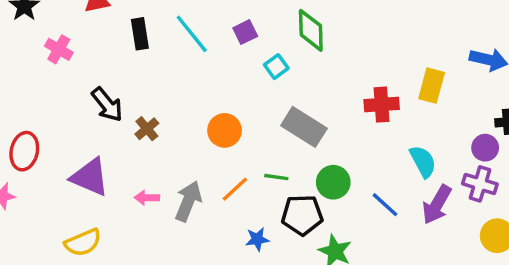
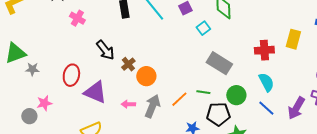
orange circle: (225, 130) -> (146, 76), moved
red ellipse: (24, 151) -> (71, 75), moved
cyan semicircle: (423, 161) -> (266, 82), moved

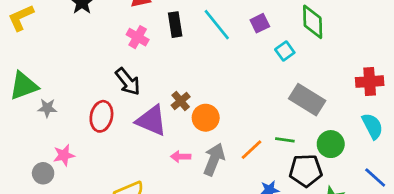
pink cross: (77, 18) -> (138, 37), moved
black arrow: (105, 50) -> (128, 82), moved
purple triangle: (95, 92) -> (151, 120), moved
blue line: (266, 108) -> (375, 177), moved

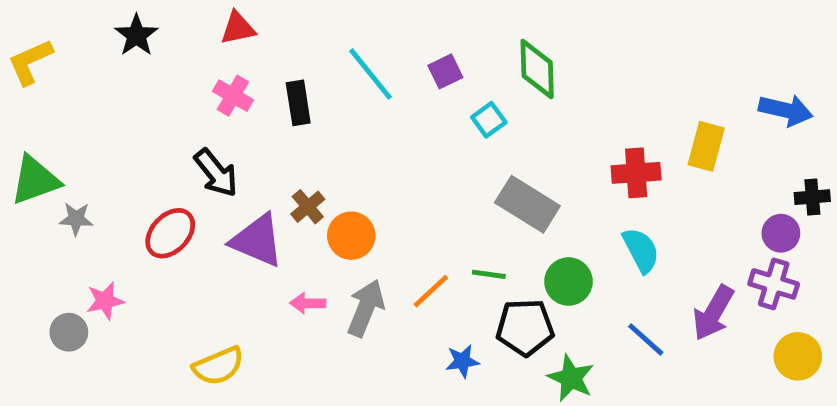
black rectangle: (175, 25) -> (298, 103), moved
red ellipse: (101, 116) -> (170, 233), turned 32

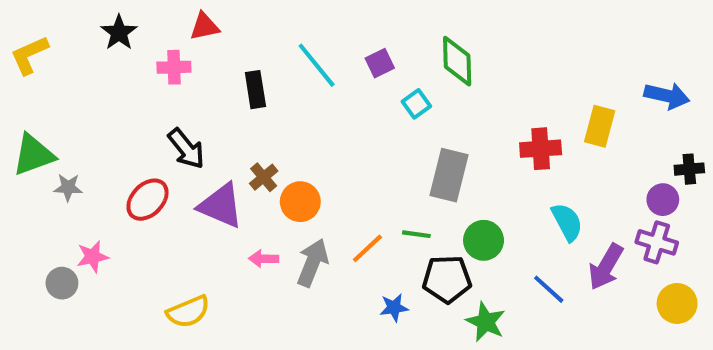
pink cross: (233, 96) -> (174, 67), moved, turned -32
gray rectangle: (527, 204) -> (449, 175), turned 72
cyan semicircle: (641, 250) -> (567, 222), moved

